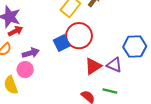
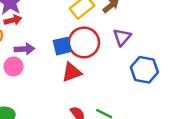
purple triangle: (114, 65) -> (122, 37), moved, turned 35
red triangle: (93, 66) -> (72, 72), moved

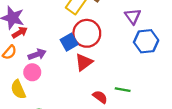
purple triangle: (122, 37) -> (133, 16), moved

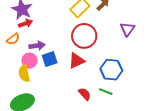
blue hexagon: (146, 41) -> (111, 70), moved
blue square: (69, 42) -> (50, 59), moved
yellow semicircle: (18, 89) -> (24, 73), moved

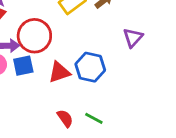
red circle: (84, 36) -> (34, 36), moved
blue hexagon: (111, 70) -> (90, 67), moved

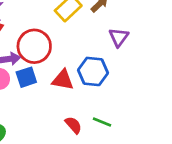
purple triangle: (133, 38) -> (119, 37), moved
red triangle: (59, 72) -> (63, 80), turned 35

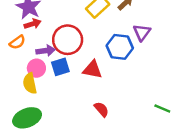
blue hexagon: (93, 71) -> (120, 47), moved
green line: (102, 122) -> (162, 108), moved

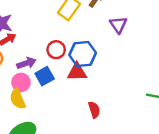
red circle: (68, 40) -> (56, 50), moved, size x0.6
blue hexagon: (120, 47) -> (83, 54), moved
red semicircle: (101, 109) -> (94, 110), turned 35

